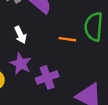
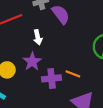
orange line: (67, 39) -> (73, 74), moved

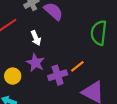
orange line: (73, 74) -> (77, 66), turned -48

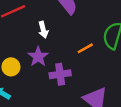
orange line: (77, 66) -> (85, 48), moved

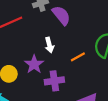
white arrow: (43, 30) -> (49, 45), moved

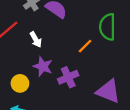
white arrow: (49, 45) -> (36, 40), moved

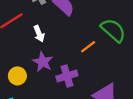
green semicircle: (107, 27) -> (113, 30), turned 124

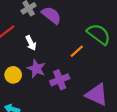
yellow circle: (17, 76) -> (13, 75), moved

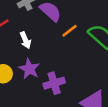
orange line: (77, 51) -> (69, 31), moved

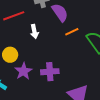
purple star: (29, 69) -> (23, 71), moved

